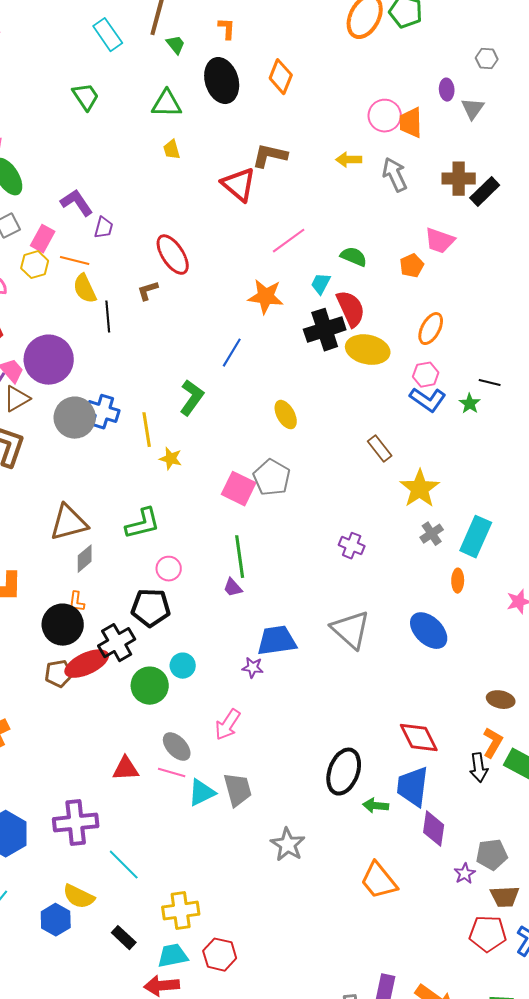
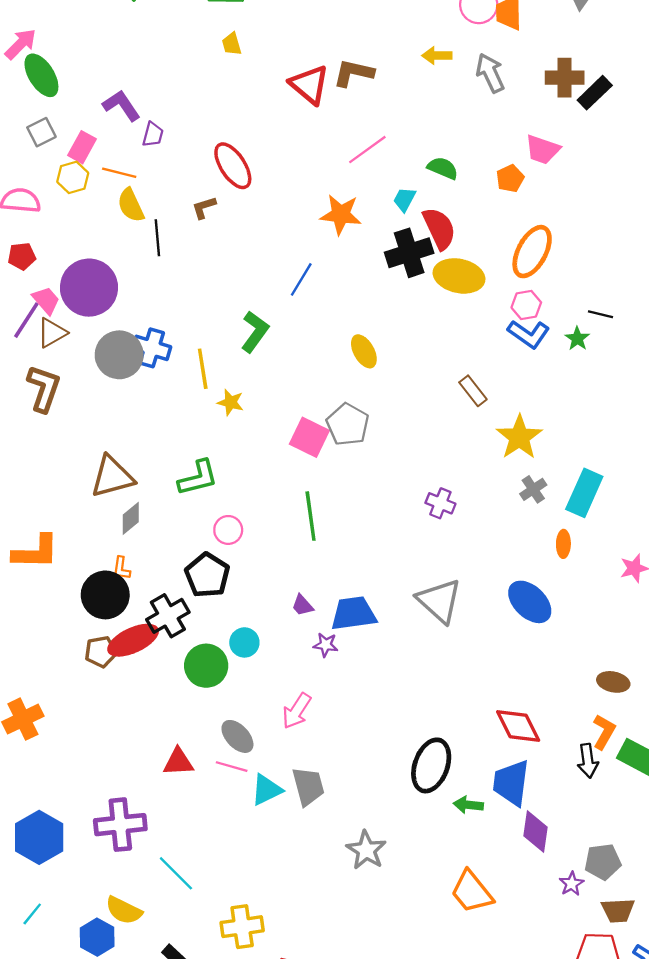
brown L-shape: (270, 156) -> (353, 73), moved
orange ellipse: (431, 329) -> (532, 252), size x1.4
purple trapezoid: (233, 588) -> (302, 605), moved
black pentagon: (151, 608) -> (207, 575), turned 30

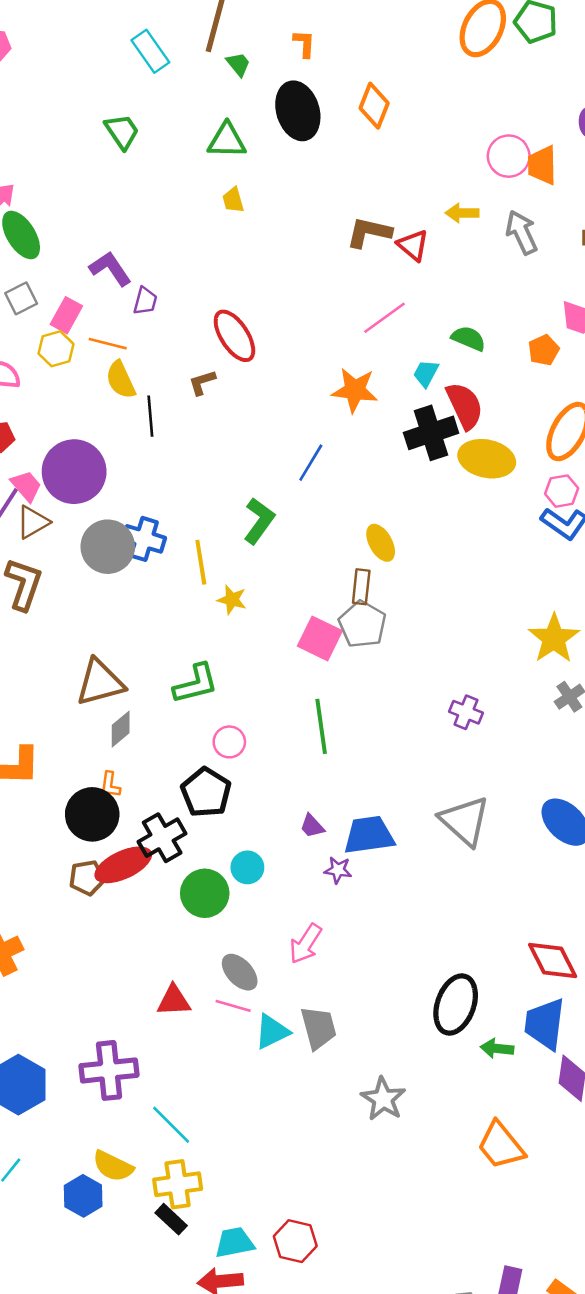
red triangle: (309, 85) -> (413, 245), moved, size x0.7
brown rectangle: (473, 391) -> (361, 587), moved, turned 44
yellow cross: (242, 927) -> (178, 1184), moved

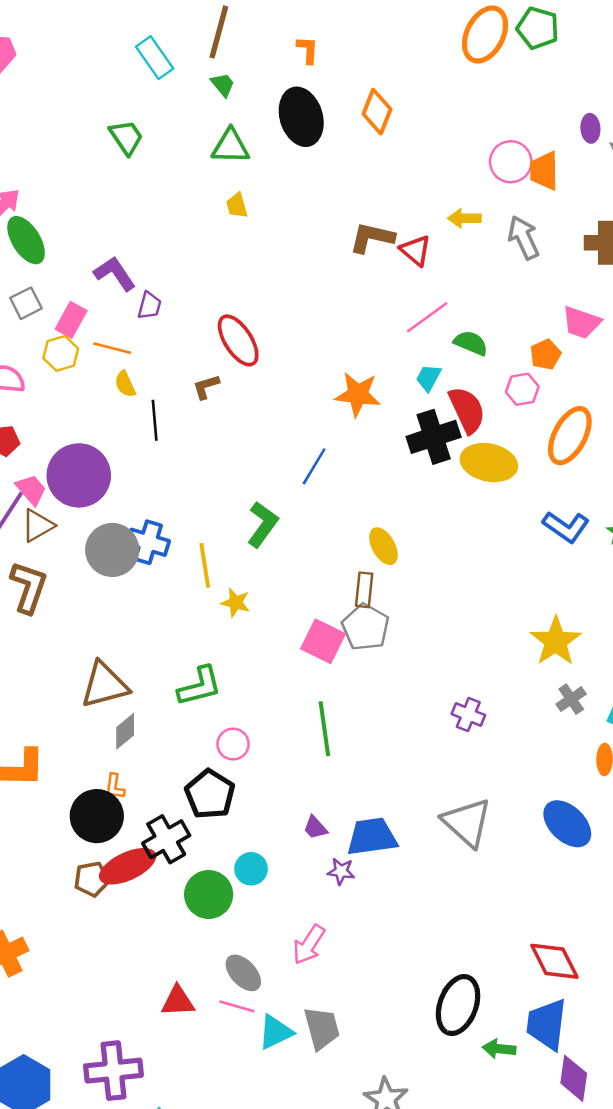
green trapezoid: (238, 64) -> (223, 85), moved
pink line: (384, 318) -> (427, 317), moved
yellow semicircle: (121, 380) -> (125, 384), size x0.7
pink hexagon: (562, 491) -> (522, 389), moved

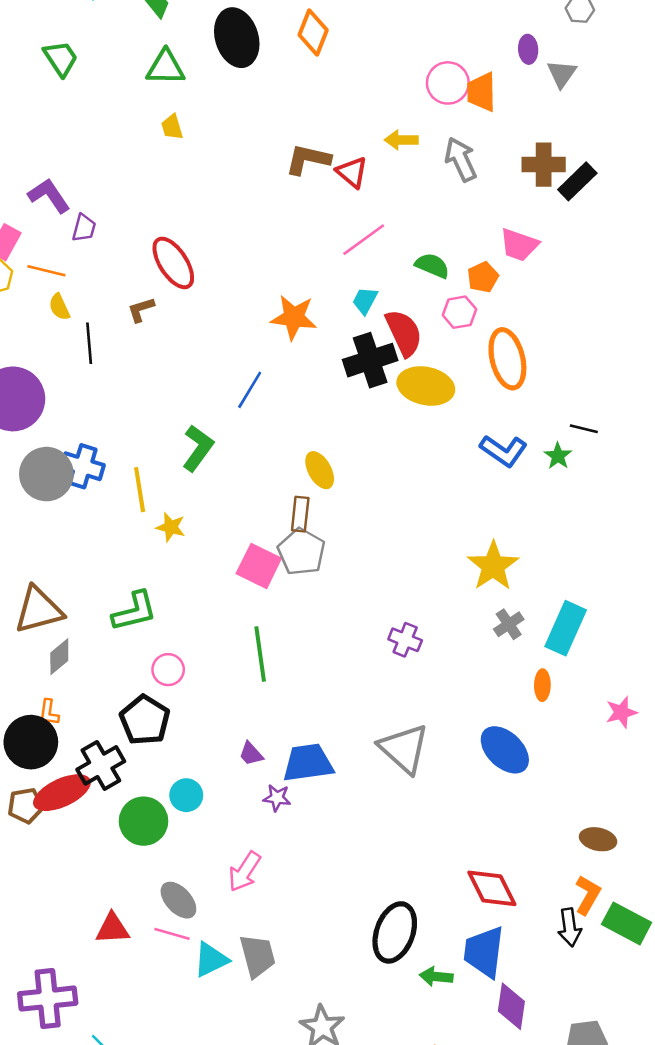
green semicircle: (471, 343) -> (432, 266), moved
orange ellipse: (570, 436) -> (507, 359), turned -42

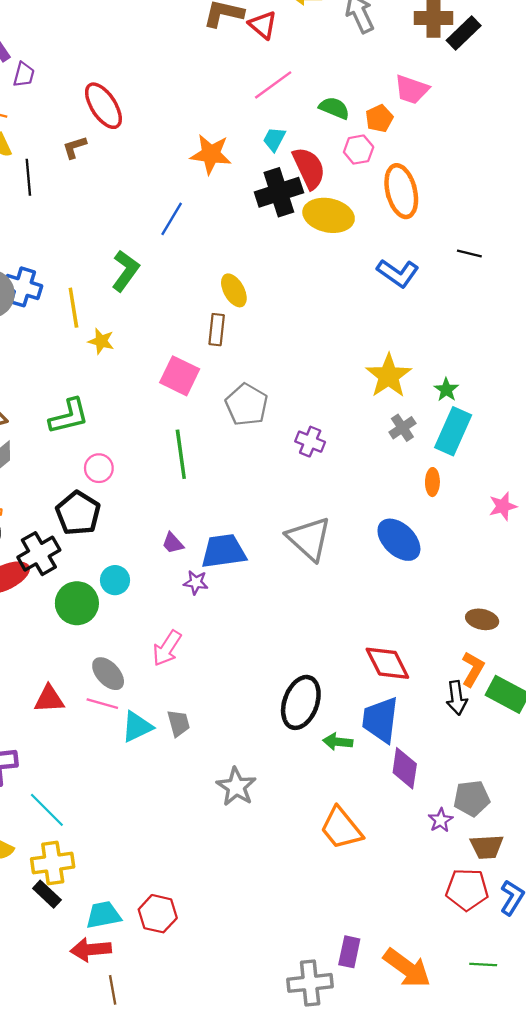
green star: (558, 456) -> (446, 390), moved
gray pentagon: (301, 552) -> (247, 405), moved
gray trapezoid: (257, 956) -> (178, 723), size x0.7

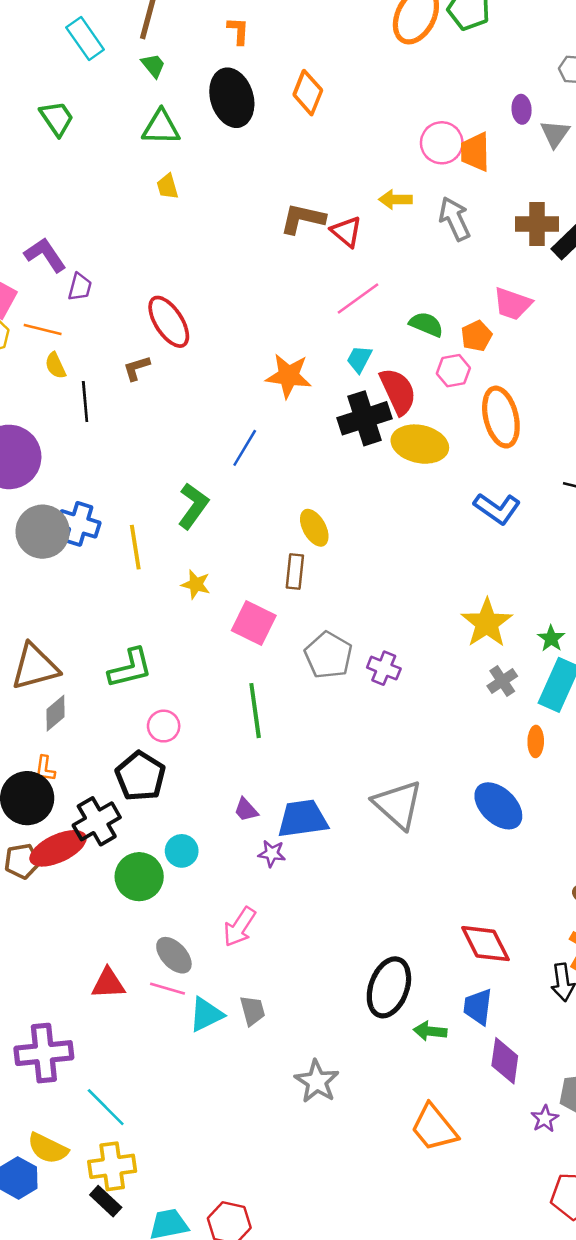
yellow star: (101, 341) -> (196, 584), moved
purple cross: (310, 442) -> (384, 668), moved
blue trapezoid: (380, 720) -> (478, 1007), size x0.7

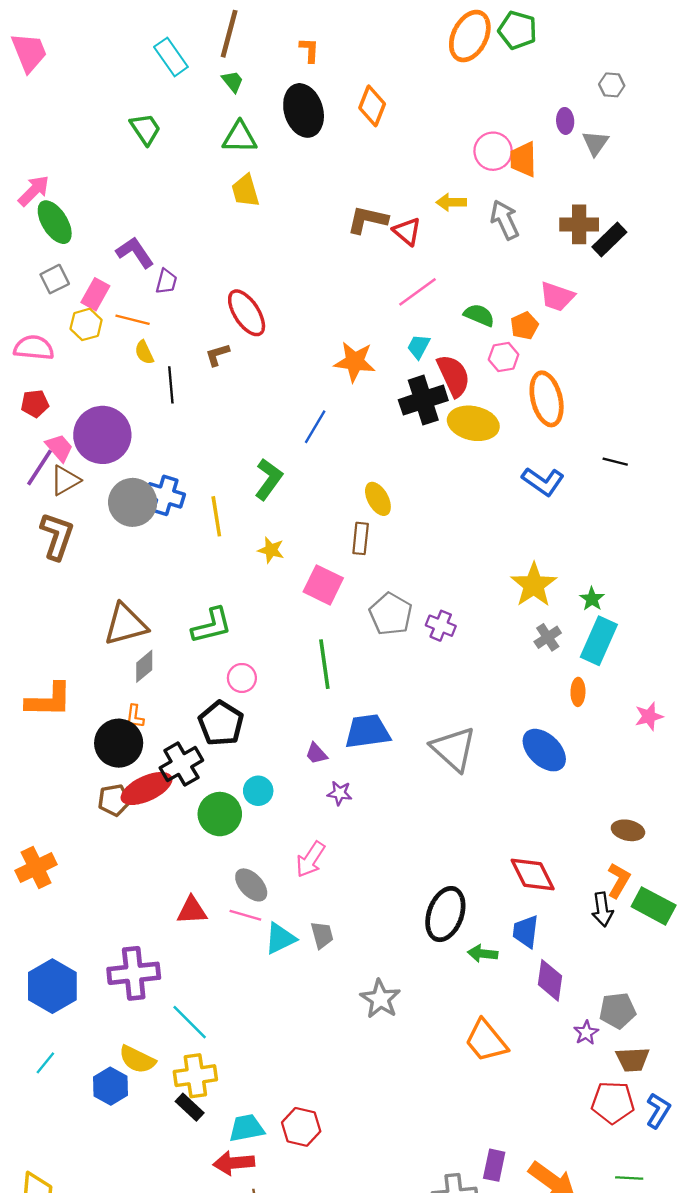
yellow trapezoid: (167, 187) -> (245, 191), size x1.4
blue trapezoid: (303, 819) -> (367, 731), moved

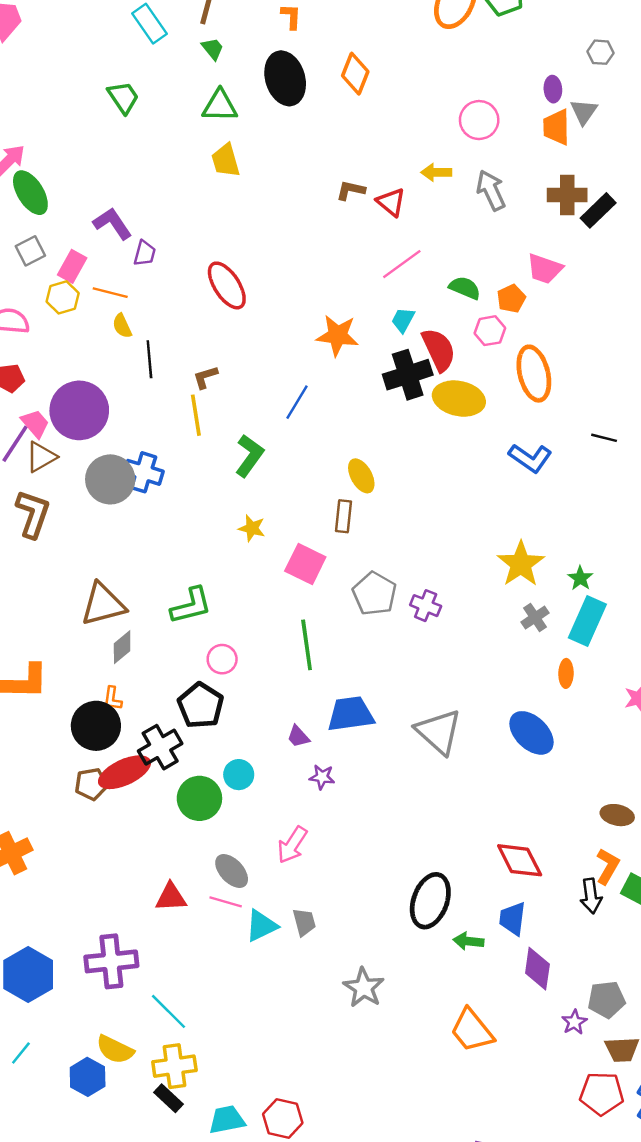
orange trapezoid: (523, 159) -> (556, 127), moved
brown L-shape: (367, 220) -> (351, 190), size x0.7
brown L-shape: (217, 355) -> (205, 377), moved
yellow line: (216, 516) -> (196, 415), moved

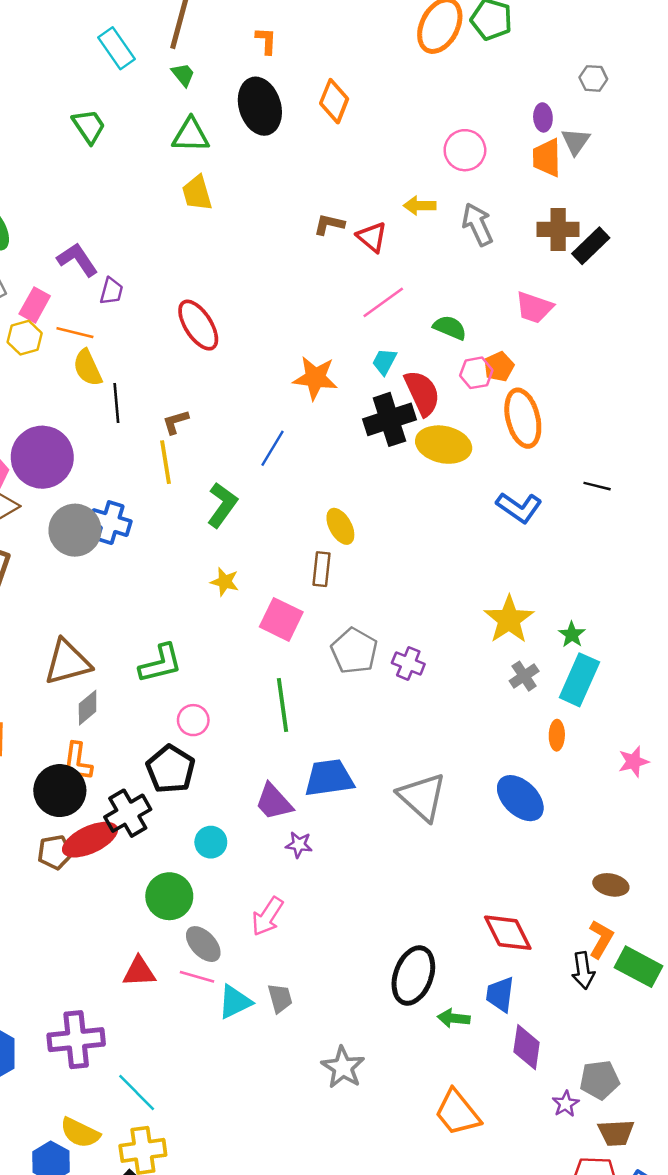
orange pentagon: (511, 299) -> (499, 367), moved
yellow semicircle: (122, 326) -> (88, 368), size x1.4
orange L-shape: (113, 698) -> (77, 762), size x1.5
purple trapezoid: (298, 736) -> (274, 802), size x1.6
green circle: (199, 798) -> (169, 896), moved

